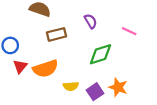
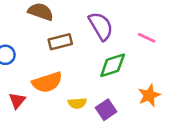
purple semicircle: (91, 21) -> (101, 26), size x1.6
red triangle: (20, 66) -> (17, 101), moved
orange star: (118, 87) -> (149, 95), moved, turned 30

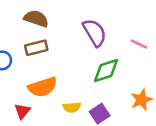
brown rectangle: (60, 42) -> (36, 48), moved
red triangle: (17, 101) -> (22, 111), moved

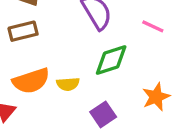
yellow semicircle: (72, 107) -> (68, 84), moved

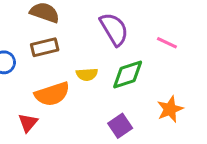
yellow semicircle: (68, 84) -> (87, 74), moved

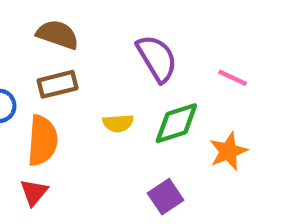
orange semicircle: (52, 94) -> (42, 140), moved, turned -68
orange star: (170, 109) -> (228, 151), moved

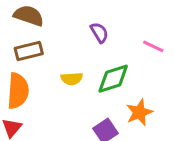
purple semicircle: (157, 58) -> (99, 33), size x0.6
orange star: (228, 151) -> (139, 112), moved

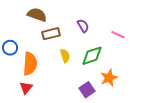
brown rectangle: (29, 51) -> (51, 34), moved
yellow semicircle: (72, 79) -> (65, 56), turned -104

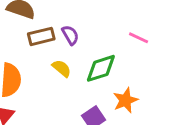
purple semicircle: (83, 26) -> (70, 35), moved
yellow semicircle: (65, 56) -> (62, 68), turned -32

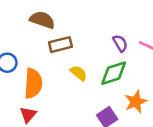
purple semicircle: (70, 35) -> (120, 43), moved

